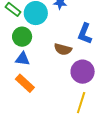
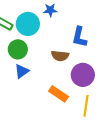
blue triangle: (23, 59) -> (22, 71), turned -35
orange rectangle: (25, 83) -> (59, 94), moved

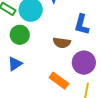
blue triangle: (22, 71) -> (15, 64), moved

